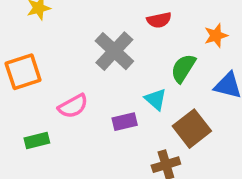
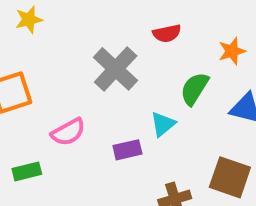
cyan triangle: (156, 99) -> (163, 124), turned 40
brown square: (192, 129) -> (230, 177), moved, turned -33

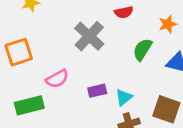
cyan triangle: (163, 124) -> (124, 97), moved
green rectangle: (27, 171) -> (29, 105), size x1.5

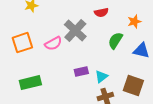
pink semicircle: (57, 79) -> (53, 44), moved

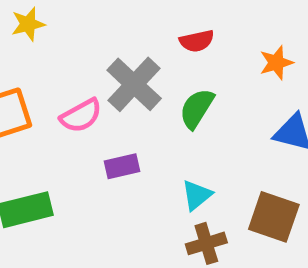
green semicircle: (115, 41) -> (197, 108), moved
purple rectangle: (81, 72) -> (122, 166), moved

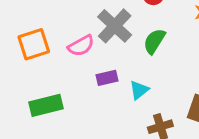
cyan triangle: (197, 195) -> (139, 90), moved

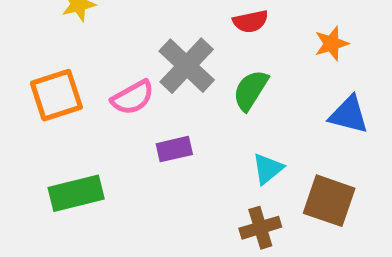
cyan triangle: (139, 90) -> (268, 169), moved

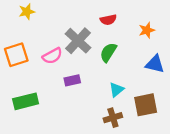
brown square: (329, 201) -> (146, 105), turned -30

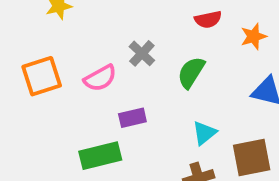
red semicircle: (108, 20) -> (208, 19), moved
gray cross: (78, 41) -> (142, 53), size x0.6
green rectangle: (26, 101) -> (100, 156), moved

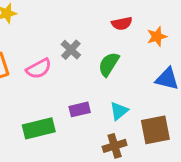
purple rectangle: (132, 118) -> (80, 109), moved

